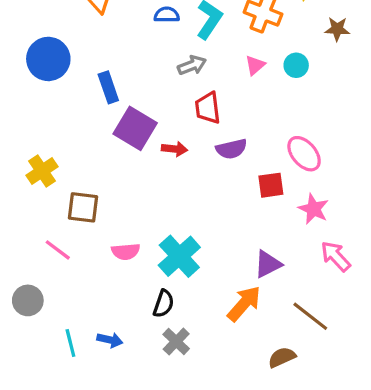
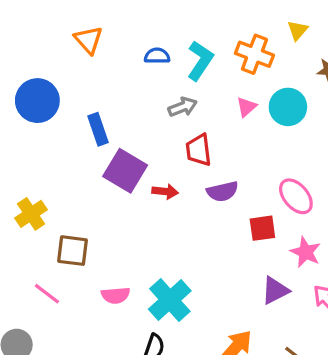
cyan circle: (296, 65) -> (288, 107), size x1.5
purple triangle: (268, 264) -> (275, 290), moved

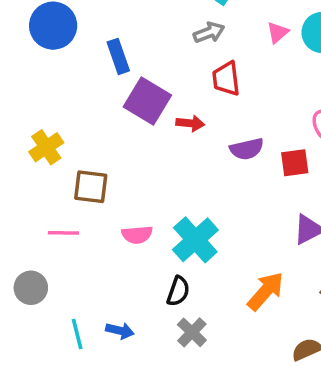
purple semicircle: (223, 192) -> (247, 149), moved
pink line: (47, 294) -> (63, 233), turned -36

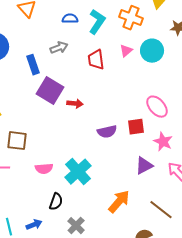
gray arrow: (209, 32) -> (59, 48), moved
red trapezoid: (226, 79) -> (96, 60), moved
purple semicircle: (247, 149) -> (107, 132), moved
black semicircle: (178, 291) -> (56, 202), moved
blue arrow: (120, 331) -> (34, 225), turned -35

